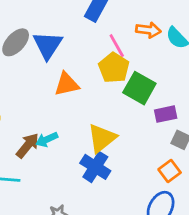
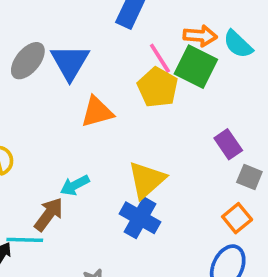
green square: (139, 88) -> (196, 67), moved
purple rectangle: (166, 114) -> (228, 144), turned 70
brown arrow: (28, 145) -> (49, 214), moved

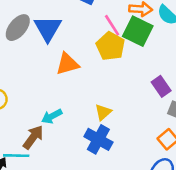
yellow triangle: (147, 180) -> (103, 112), size x0.6

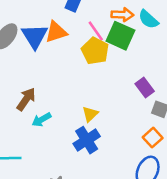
orange triangle: (67, 64) -> (56, 32), moved
brown arrow: (33, 137) -> (26, 99), moved
blue cross: (98, 139) -> (87, 140), turned 30

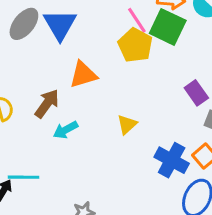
orange triangle: (56, 32) -> (83, 75), moved
blue cross: (87, 140) -> (172, 160), moved, turned -30

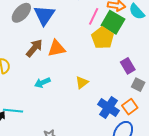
pink line: (137, 20) -> (94, 16), turned 54
yellow pentagon: (135, 45) -> (103, 38), moved
brown arrow: (47, 104) -> (34, 48), moved

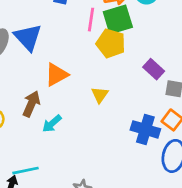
green square: (113, 22) -> (118, 20), turned -30
brown arrow: (34, 48) -> (31, 104), moved
yellow triangle: (82, 82) -> (100, 95), moved

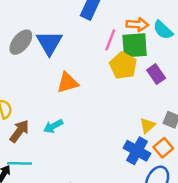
purple rectangle: (154, 69) -> (156, 74), moved
yellow triangle: (100, 95) -> (147, 126), moved
brown arrow: (31, 104) -> (19, 131), moved

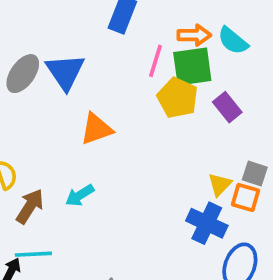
orange square: (163, 148) -> (246, 197), moved, turned -30

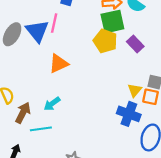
pink line: (155, 61) -> (54, 23), moved
cyan line: (33, 254) -> (41, 129), moved

